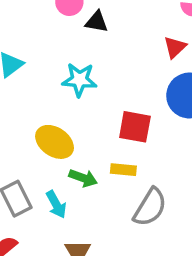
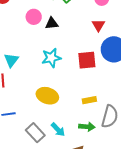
red square: (135, 127) -> (87, 60), moved
green arrow: (83, 178) -> (87, 127), moved

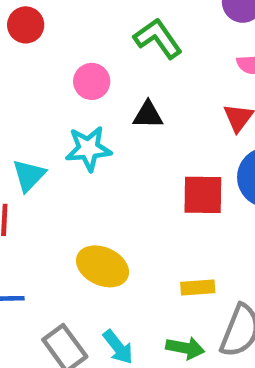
black triangle: (52, 23) -> (148, 115), moved
cyan star: (51, 58) -> (88, 149), moved

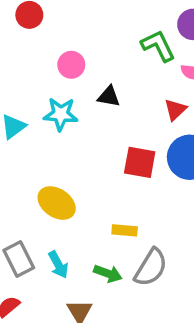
green L-shape: (158, 38) -> (158, 46), moved

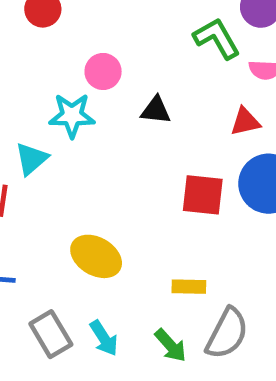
red triangle: (175, 110) -> (245, 122), turned 35
cyan star: (61, 114) -> (72, 116), moved
green arrow: (108, 274) -> (171, 345), turned 32

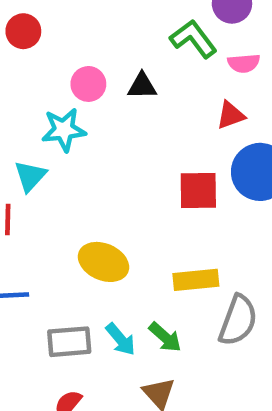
black triangle: (156, 110) -> (142, 86), moved
yellow rectangle: (189, 287) -> (196, 280), size x1.4
gray rectangle: (51, 334) -> (69, 342), turned -57
green arrow: (171, 345) -> (165, 337), moved

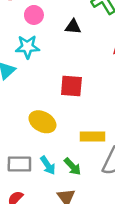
pink circle: (88, 84) -> (34, 15), moved
red square: (198, 190) -> (71, 86), moved

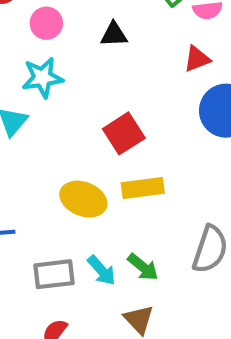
red square: (71, 86) -> (124, 133), turned -30
yellow rectangle: (93, 137) -> (143, 188), moved

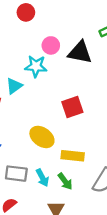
pink circle: (46, 23) -> (51, 45), moved
black triangle: (114, 34) -> (80, 52), size x1.6
yellow rectangle: (143, 188) -> (73, 156), moved

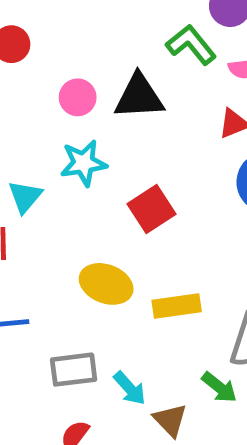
cyan star: (36, 66) -> (83, 163), moved
cyan arrow: (42, 178) -> (130, 388), moved
green arrow: (65, 181) -> (219, 387), moved

